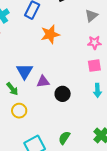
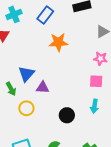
black circle: (63, 94) -> (67, 115), moved
yellow circle: (19, 111) -> (26, 108), moved

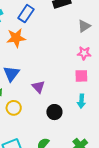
orange star: (58, 42) -> (16, 38), moved
purple triangle: (43, 87) -> (38, 87), moved, turned 48

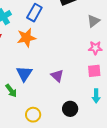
purple triangle: (38, 87) -> (57, 76), moved
yellow circle: (14, 108) -> (33, 115), moved

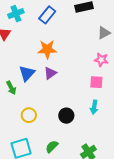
orange star: (26, 38) -> (47, 49), moved
purple triangle: (57, 76) -> (50, 73), moved, turned 32

